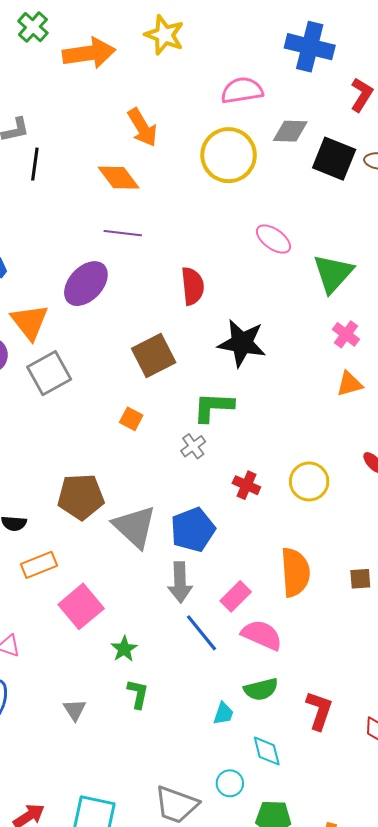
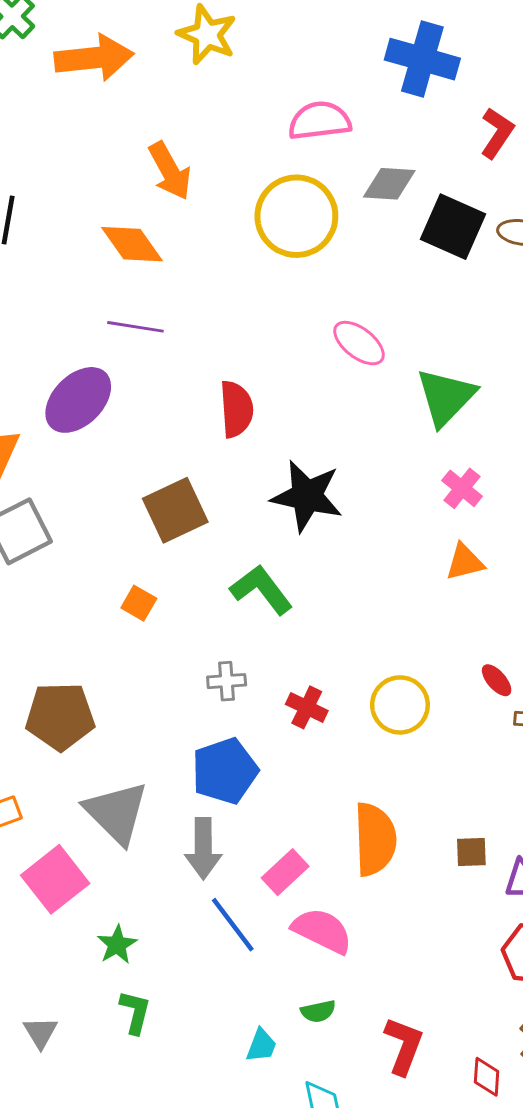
green L-shape: (213, 407) -> (261, 590), turned 48
gray cross: (193, 446) -> (227, 681), moved, turned 30
gray triangle: (135, 527) -> (116, 813), moved
green semicircle: (261, 689) -> (318, 1011), size x0.7

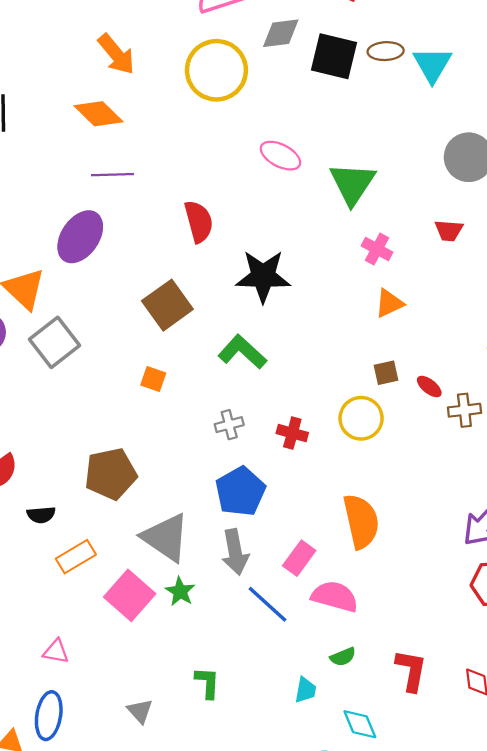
brown square: (471, 852) -> (386, 373), moved
green star: (117, 945) -> (180, 591), moved

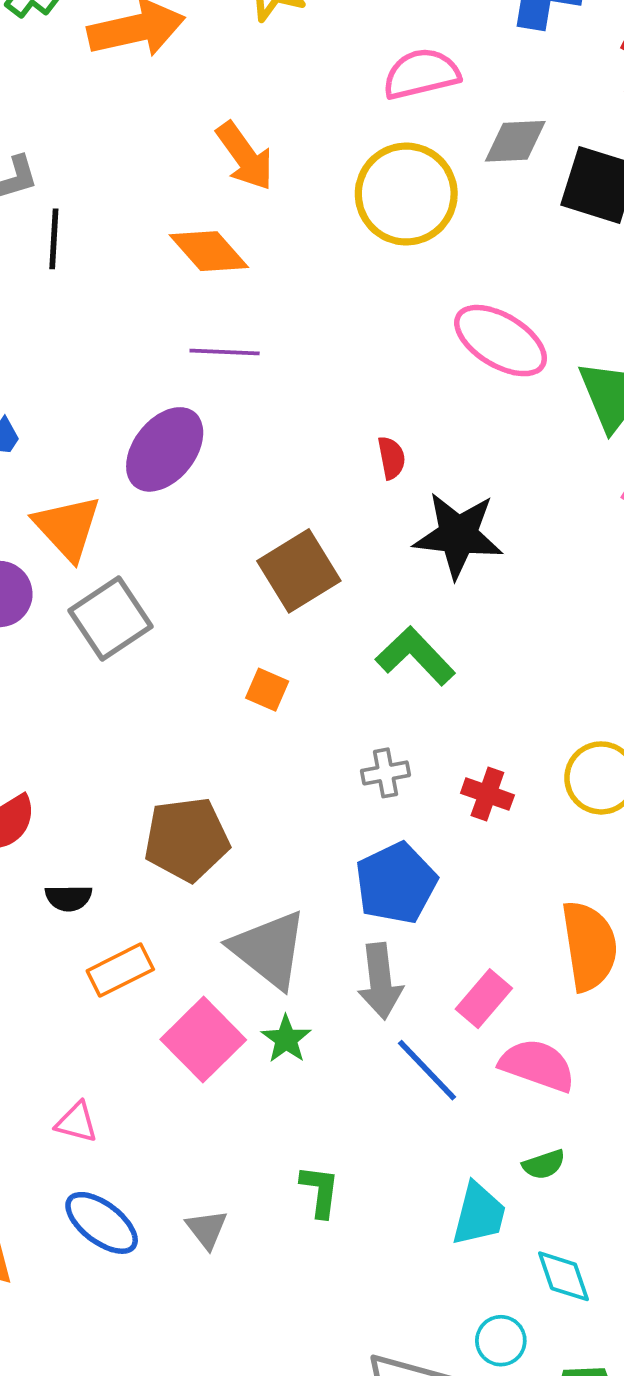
pink ellipse: (280, 156) -> (501, 341), size x1.4
red semicircle: (199, 222) -> (391, 458), moved, size x0.6
cyan trapezoid: (306, 690) -> (479, 1214), size x1.5
blue ellipse: (49, 716) -> (102, 1223), moved, turned -66

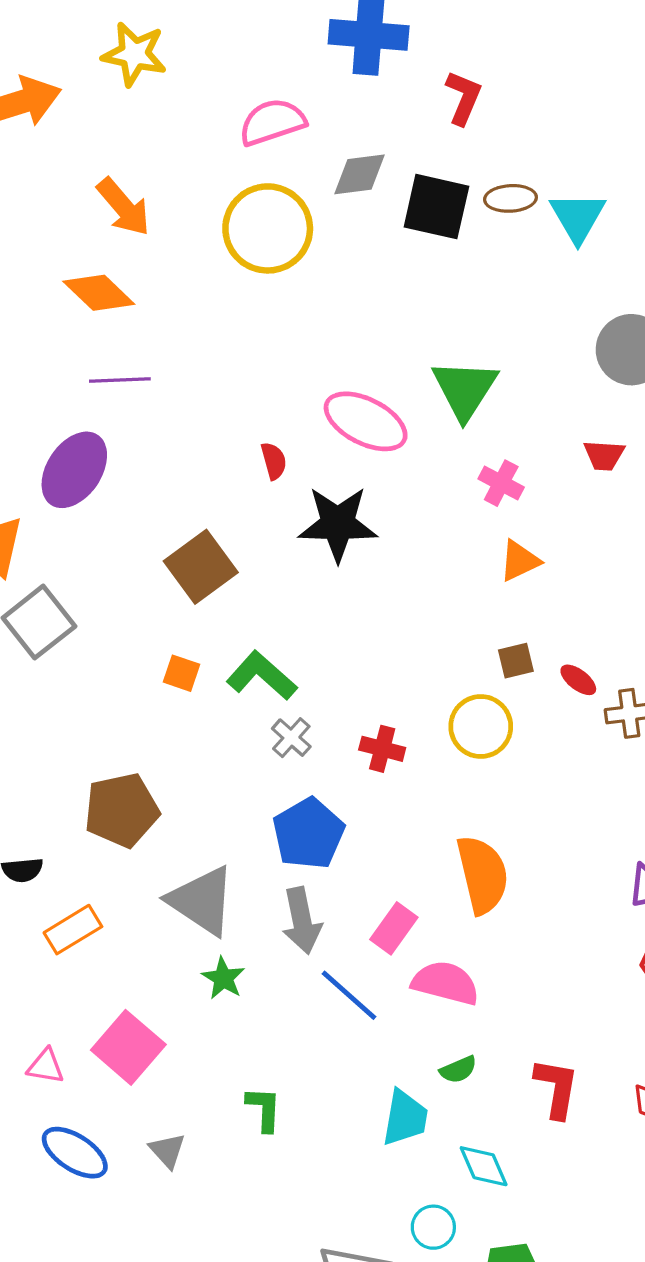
pink ellipse: (501, 341) -> (366, 421), moved
green L-shape: (415, 656) -> (262, 676), moved
gray cross: (386, 773) -> (291, 738), turned -33
pink square: (203, 1040) -> (128, 1047), moved

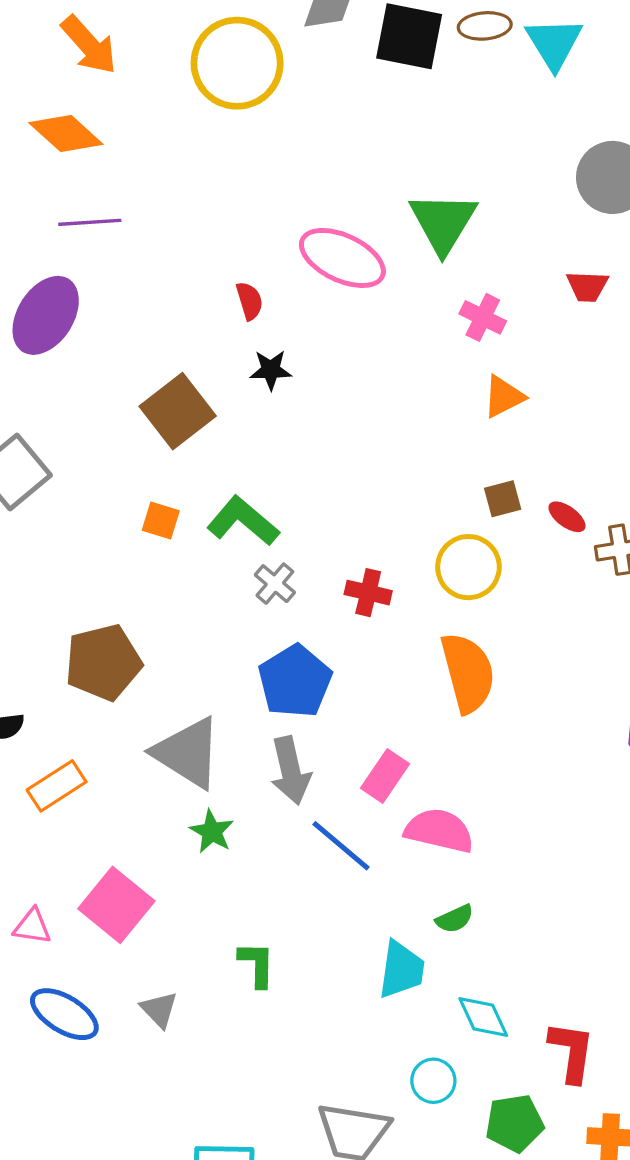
black star: (338, 524) -> (271, 370), moved, size x0.5
orange semicircle: (482, 875) -> (468, 673), moved
red L-shape: (557, 1088) -> (572, 1052), moved

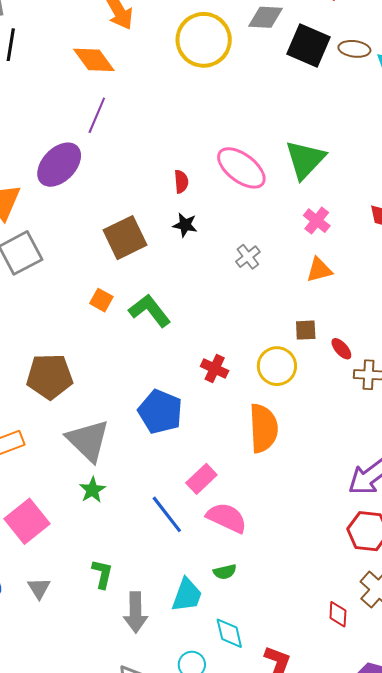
purple line: (90, 222) -> (97, 115), turned -75
gray cross: (275, 584) -> (248, 257), moved
blue pentagon: (295, 681) -> (160, 412), turned -30
gray arrow: (290, 771) -> (136, 612), moved

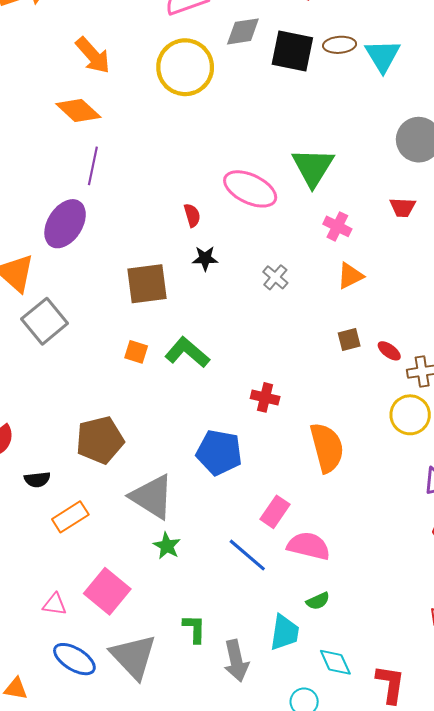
brown square: (125, 238) -> (147, 284), turned 30
yellow circle: (277, 366) -> (410, 415), moved
gray triangle: (39, 588) -> (133, 657), size x2.0

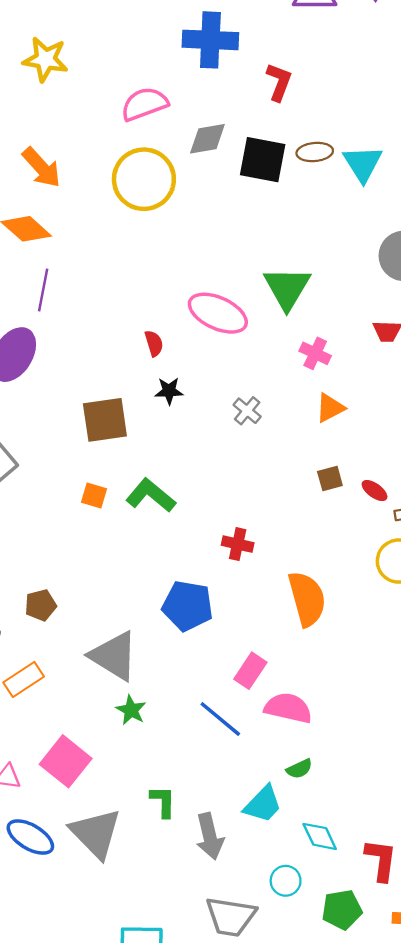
brown pentagon: (100, 440) -> (41, 605), moved, size x0.6
cyan trapezoid: (285, 632) -> (263, 804), turned 36

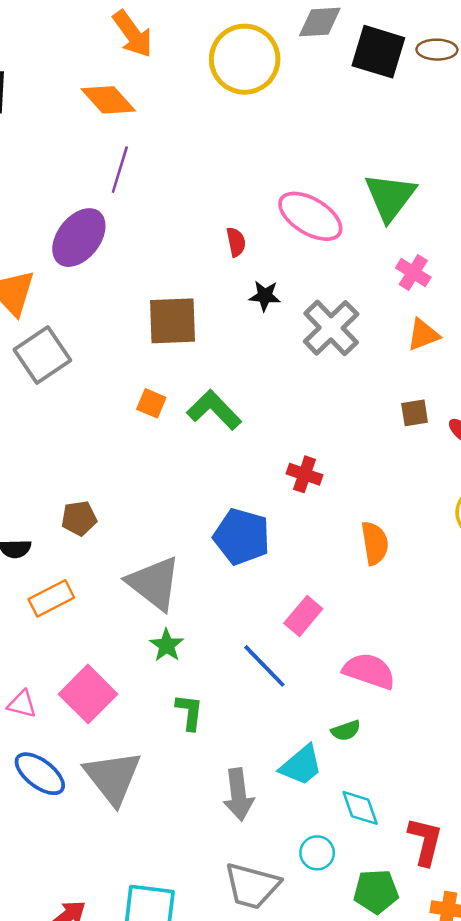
black star: (169, 391) -> (265, 296), moved
gray cross: (247, 411) -> (331, 328), size x1.8
orange semicircle: (307, 599) -> (375, 543), size x0.7
pink semicircle: (288, 708) -> (369, 671), moved
green L-shape: (163, 801) -> (189, 712), moved

